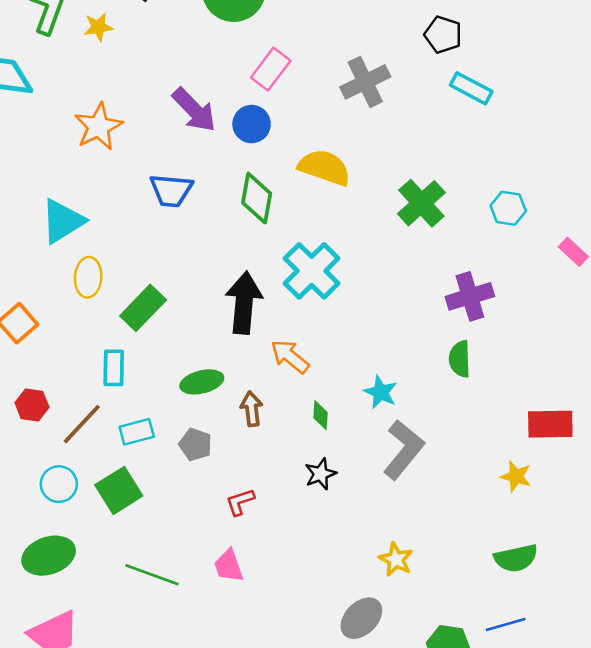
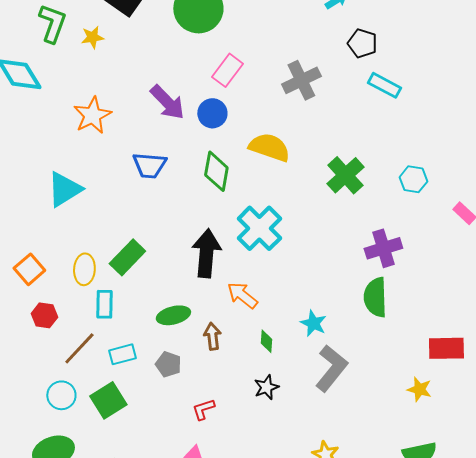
yellow ellipse: (88, 277) -> (84, 269), moved
green semicircle: (460, 359) -> (375, 297), size x1.4
red hexagon: (32, 405) -> (44, 315), moved

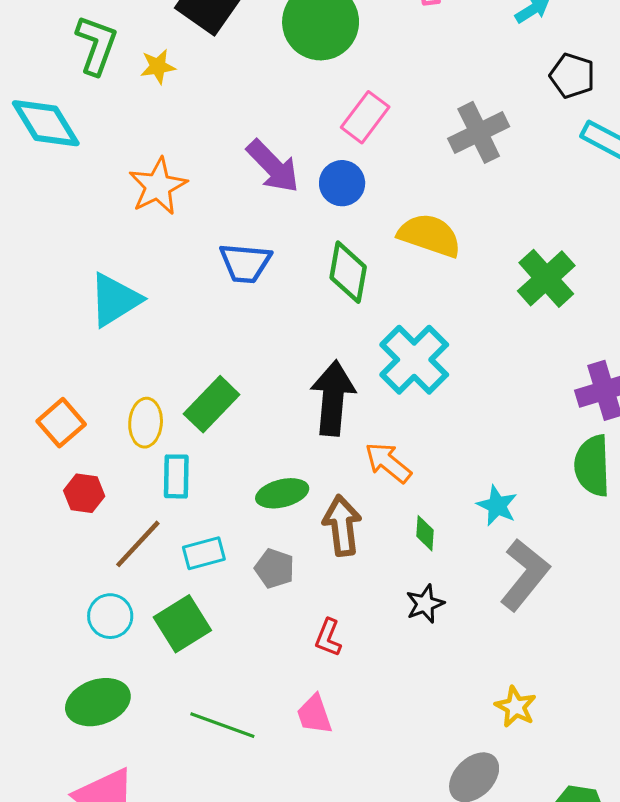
brown arrow: (212, 336) -> (342, 526), size x1.4
red L-shape: (203, 409) -> (328, 638), turned -50

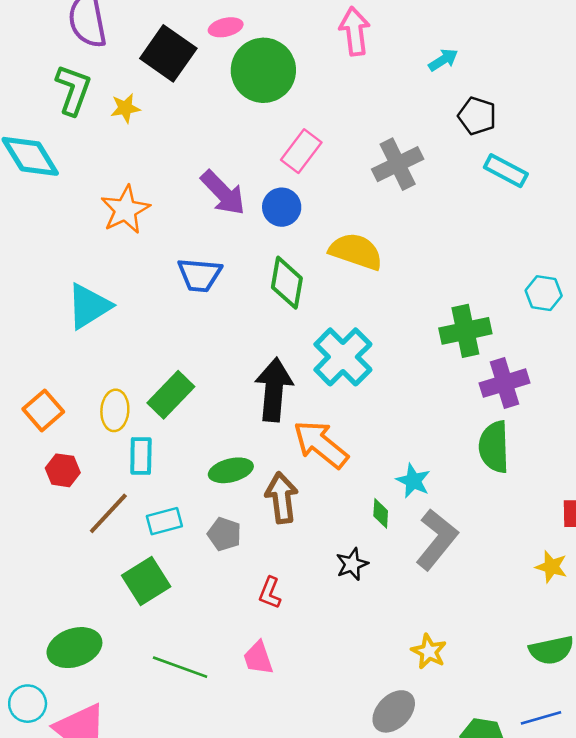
green cross: (546, 278) -> (465, 331), moved, turned 30
orange arrow: (388, 463) -> (321, 444), size x1.4
green diamond: (425, 533) -> (381, 513), moved
cyan circle: (110, 616) -> (28, 704), moved

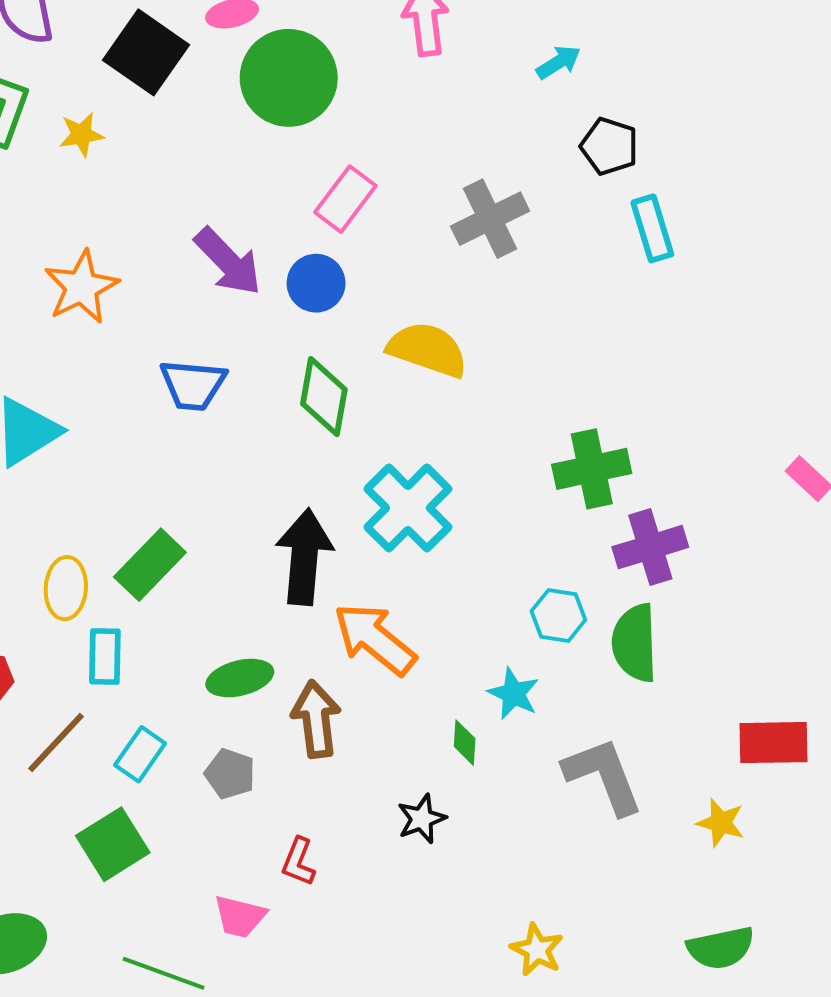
cyan rectangle: (506, 171) -> (652, 228), turned 45
cyan hexagon: (544, 293) -> (558, 615), moved
cyan rectangle: (164, 521) -> (140, 754), turned -40
gray L-shape: (437, 539) -> (603, 776), moved, turned -60
pink trapezoid: (258, 658) -> (240, 917), moved, turned -57

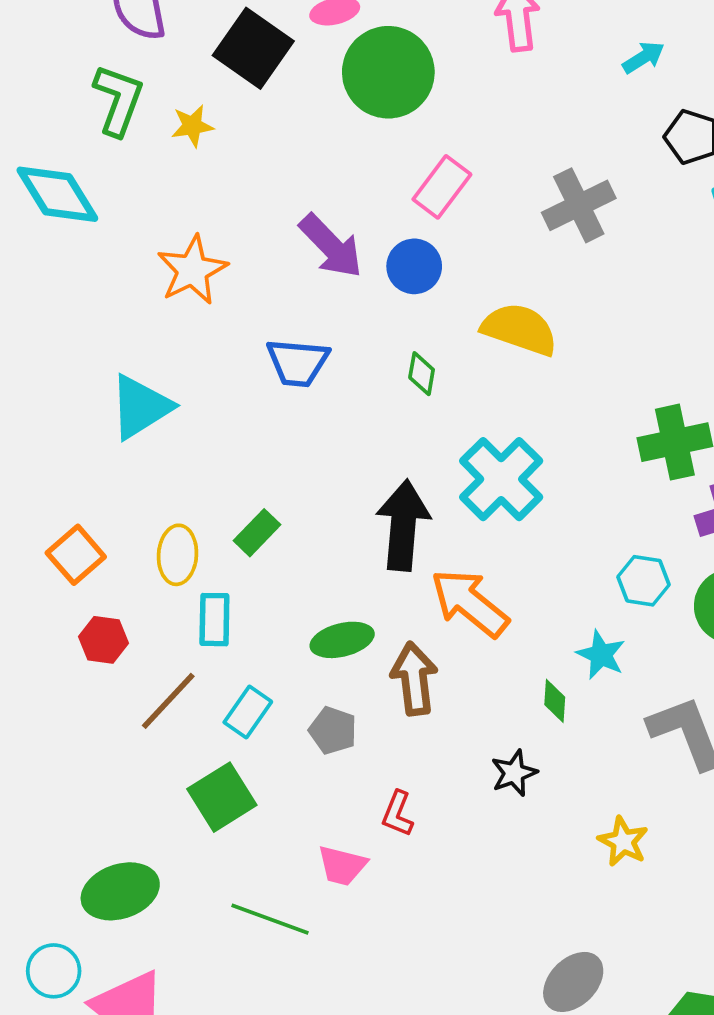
green diamond: (324, 397) -> (422, 374), size x0.6
green rectangle: (150, 565) -> (257, 533), size x0.7
yellow star: (537, 950) -> (623, 841), moved

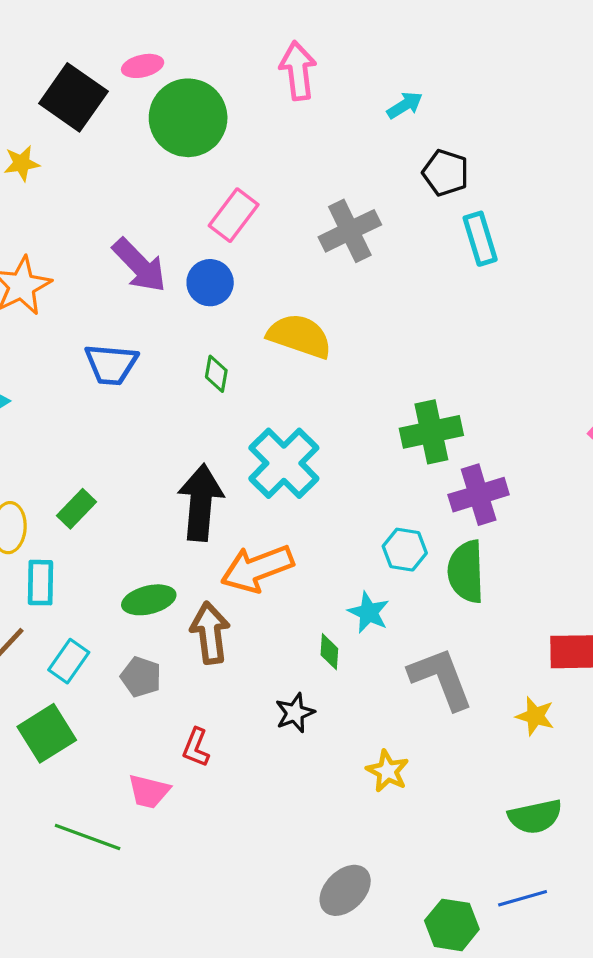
orange arrow: (470, 603) -> (257, 568), turned -60

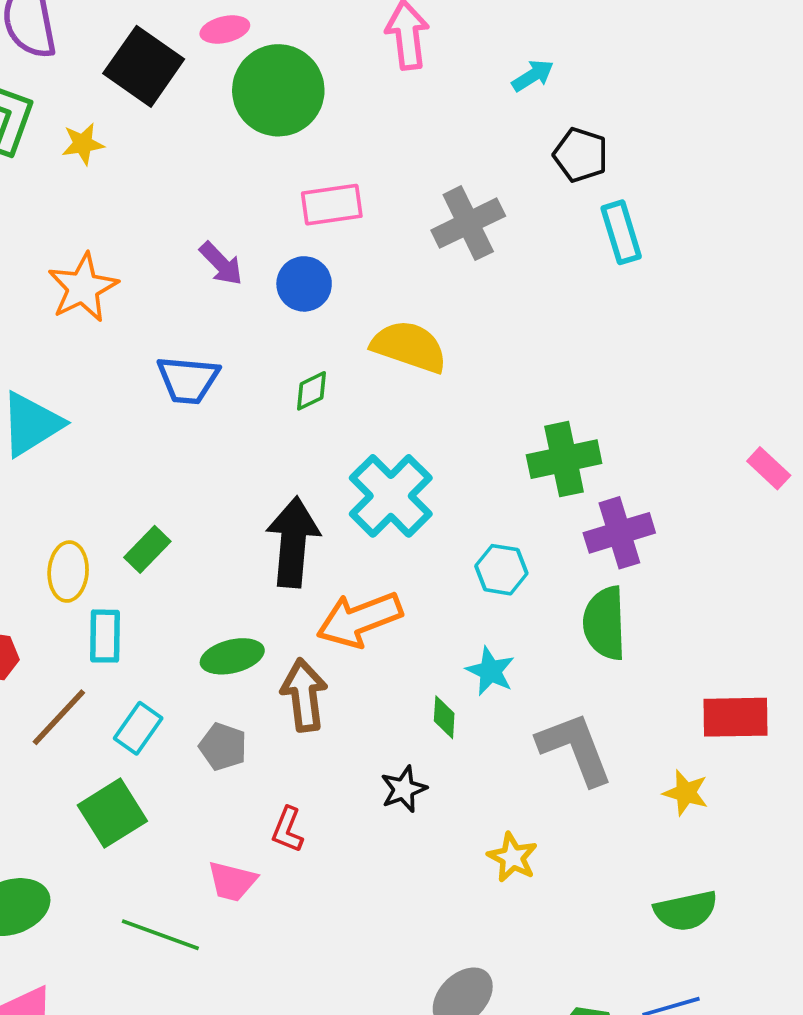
pink rectangle: (234, 215) -> (332, 205), turned 45
purple arrow: (139, 265) -> (221, 264), size x0.7
green diamond: (216, 374) -> (311, 391), turned 54
cyan hexagon: (405, 550) -> (501, 570), moved

